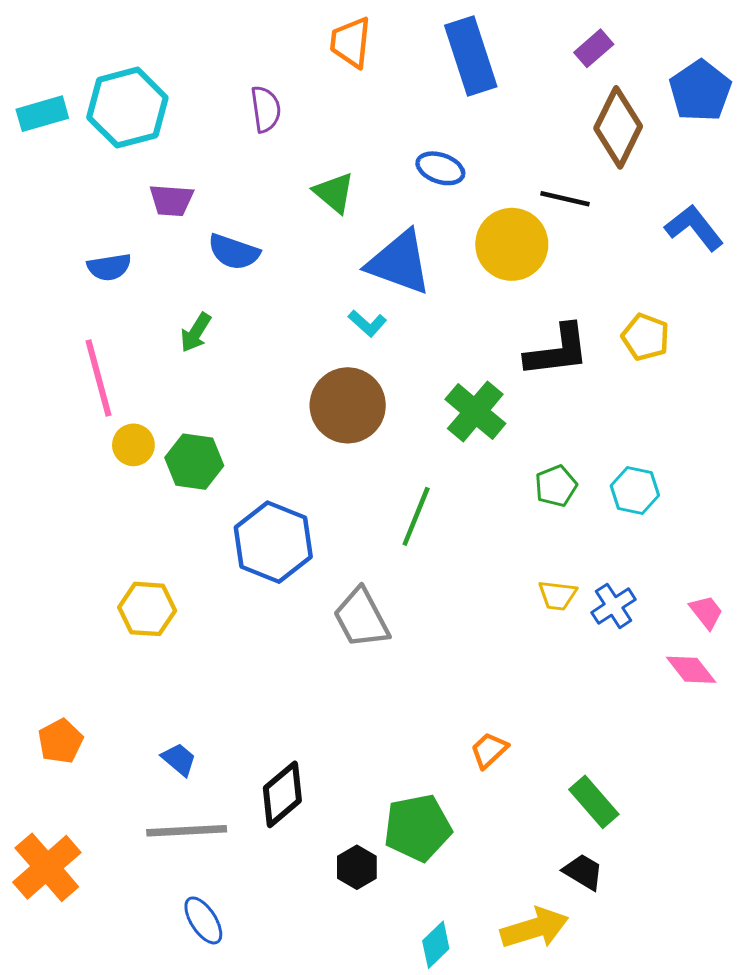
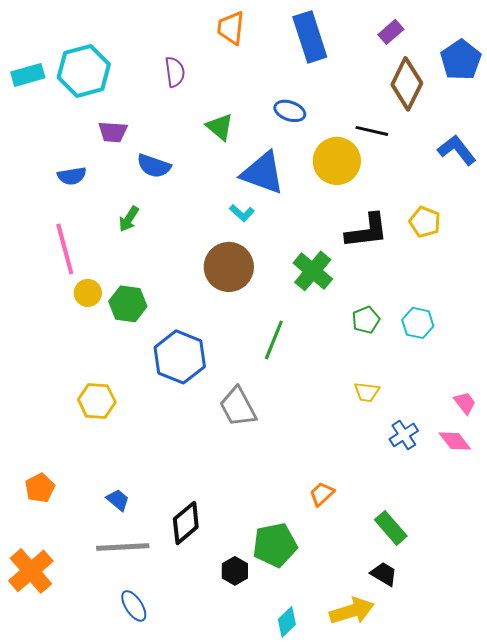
blue cross: (614, 606) -> (404, 435), moved

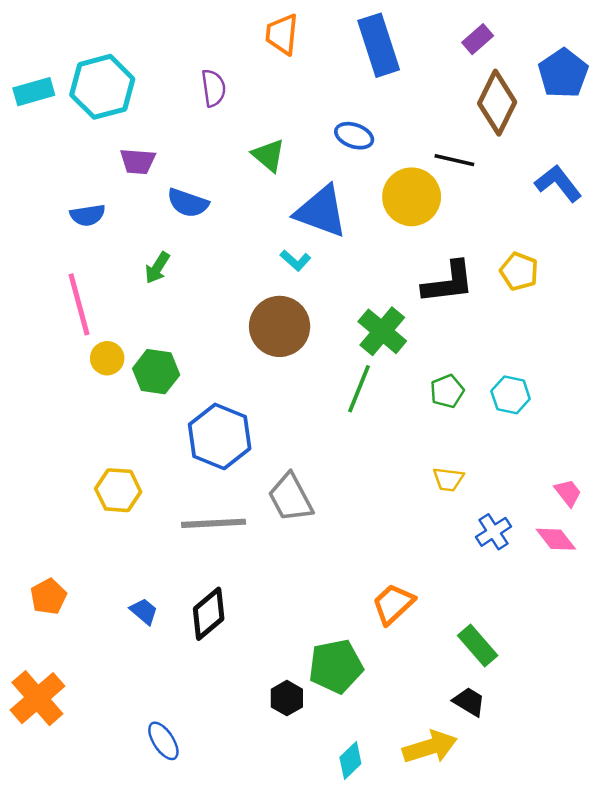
green line: (274, 340) -> (359, 389), moved
orange trapezoid: (322, 494) -> (393, 604), size x1.4
black diamond: (186, 523) -> (209, 614), moved
gray line: (123, 547) -> (214, 523), moved

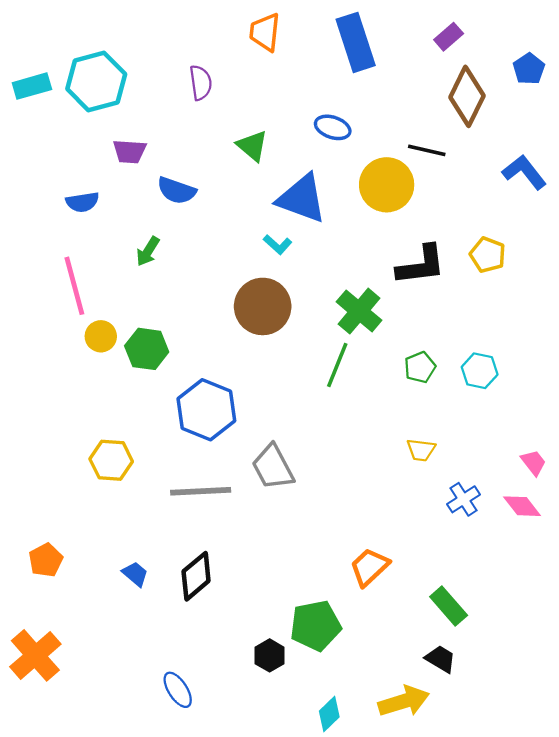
blue pentagon: (563, 73) -> (529, 69), size x0.7
blue ellipse: (163, 741) -> (178, 690), moved

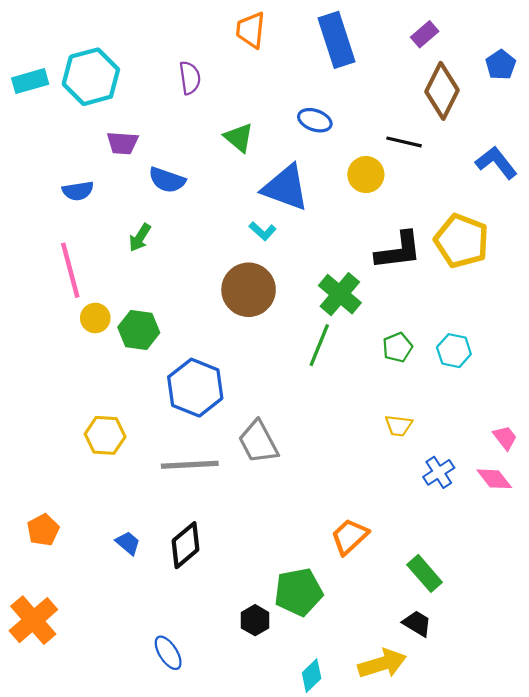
yellow circle: (387, 185) -> (366, 175), size x0.7
yellow pentagon: (488, 255) -> (462, 241), size x1.6

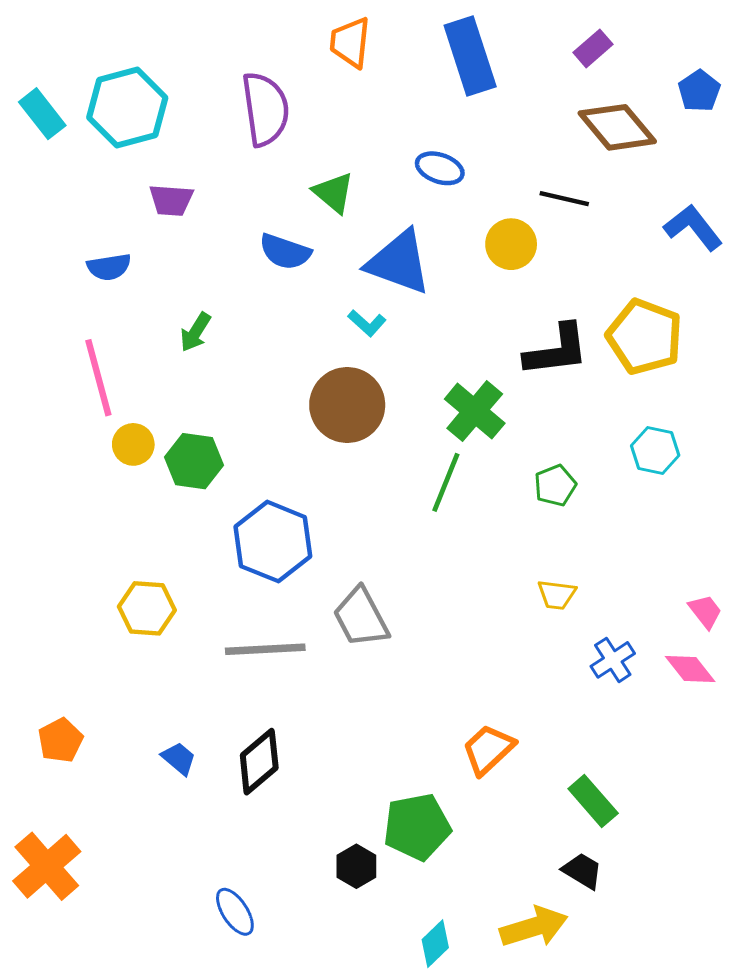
purple semicircle: (190, 78) -> (265, 109), size x1.6
cyan rectangle: (30, 81) -> (42, 114), turned 68
brown diamond: (442, 91) -> (617, 127), turned -66
blue semicircle: (167, 180) -> (285, 252), moved
cyan hexagon: (454, 351) -> (655, 451), moved

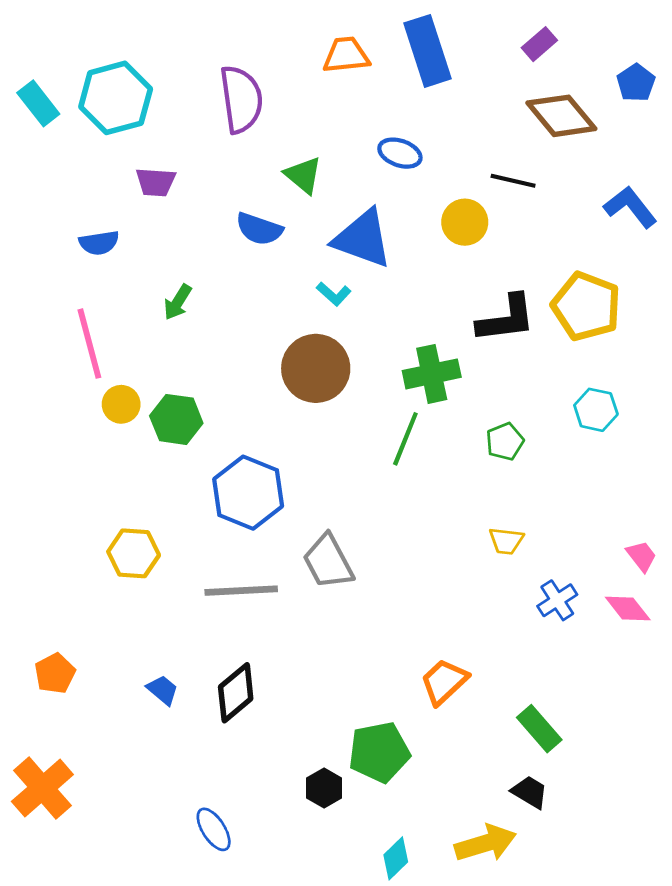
orange trapezoid: (350, 42) -> (346, 55), moved, turned 78
green cross: (475, 411) -> (432, 374), turned 38

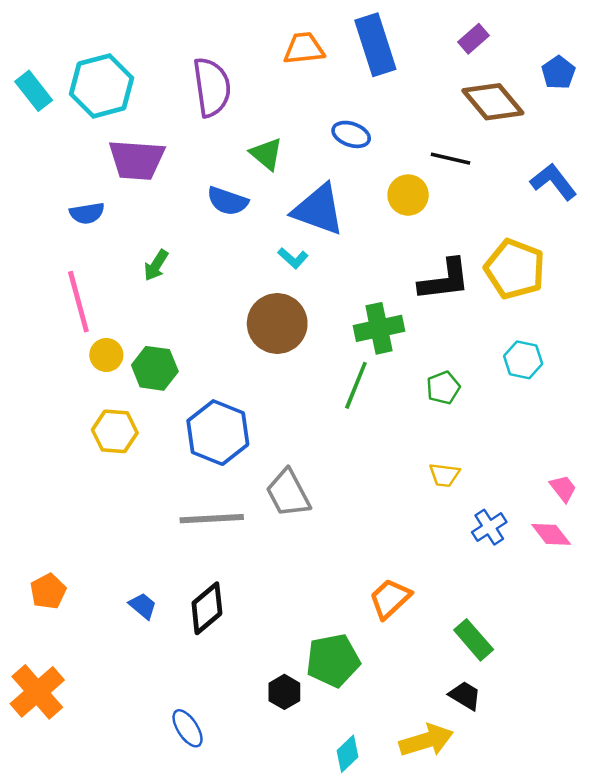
purple trapezoid: (156, 182) -> (137, 160), size x1.6
yellow hexagon: (134, 553) -> (115, 431), moved

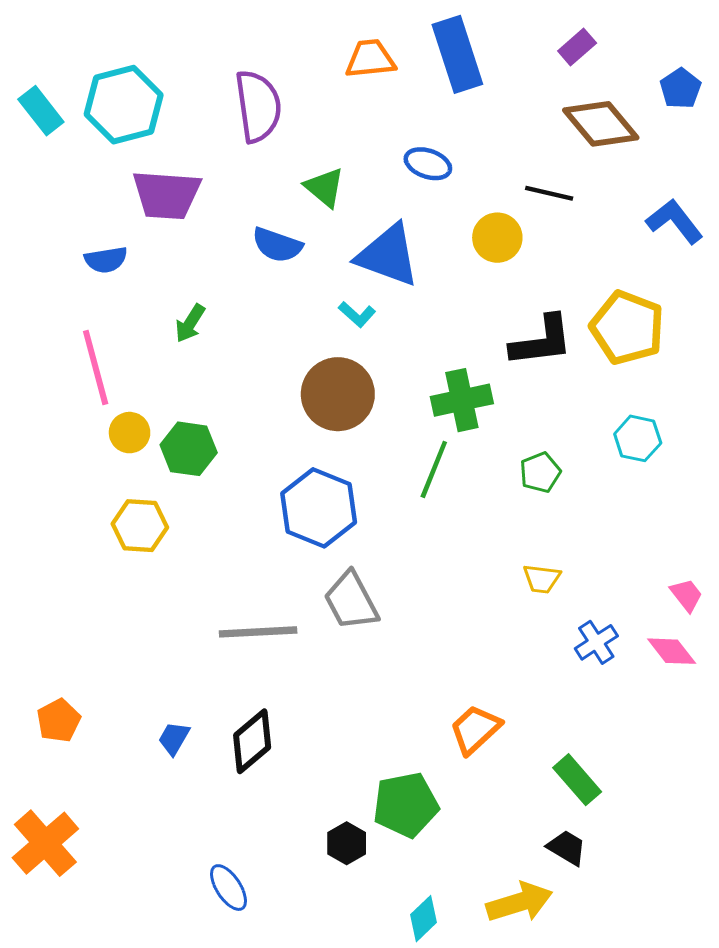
blue hexagon: (218, 433) -> (319, 508), moved
blue trapezoid: (143, 606) -> (174, 738), turned -100

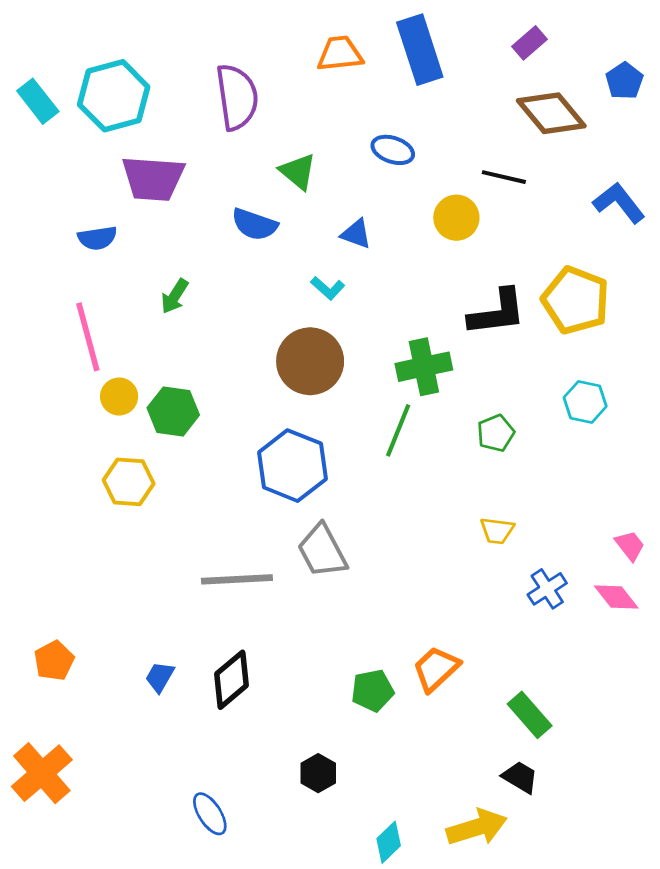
blue triangle: (388, 255) -> (356, 234), size x0.5
green pentagon: (406, 805) -> (372, 690), moved, size x0.7

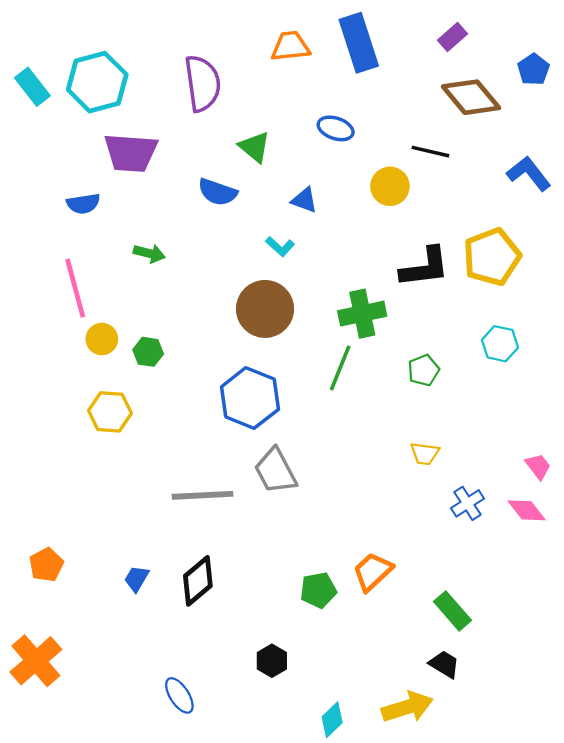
green arrow: (175, 296) -> (149, 253), turned -108
yellow pentagon: (576, 300) -> (492, 257), turned 30
green hexagon: (173, 411) -> (148, 352), size x0.7

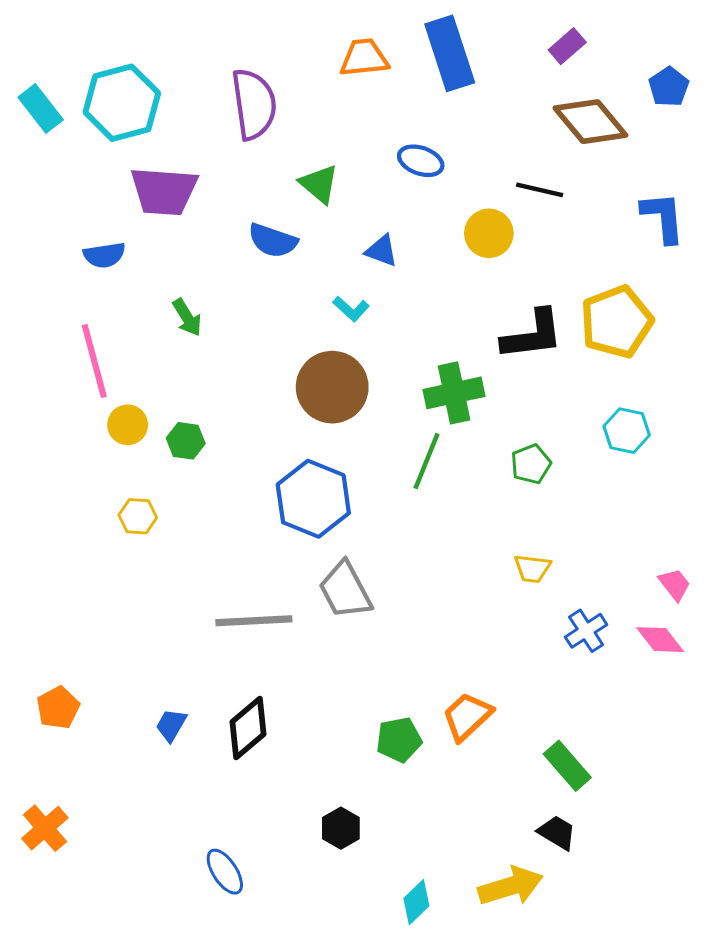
blue L-shape: (529, 174) -> (663, 217), turned 33
green arrow: (149, 253) -> (187, 317), turned 44
yellow hexagon: (110, 412) -> (138, 516), size x0.7
orange cross: (36, 661) -> (45, 828), size x0.7

